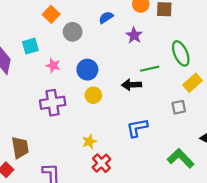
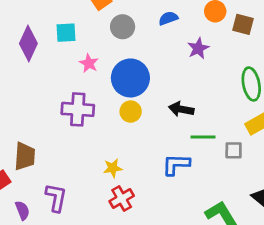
green line: (150, 69) -> (203, 137), moved
blue circle: (87, 70) -> (130, 78), size x1.4

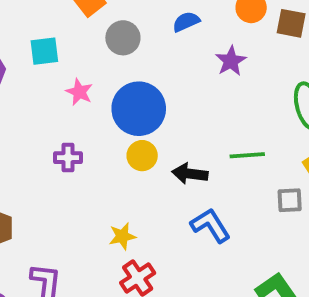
purple cross: (78, 109) -> (68, 158), size x0.6
black arrow: (181, 109) -> (190, 174), moved
green line: (203, 137) -> (247, 155), moved
blue L-shape: (176, 164) -> (210, 225), turned 60

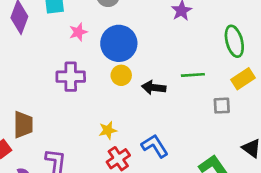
pink star: (79, 92) -> (78, 32), turned 30
purple cross: (68, 158) -> (71, 77), size x1.5
blue L-shape: (210, 225) -> (155, 146), moved

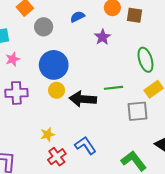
pink star: (78, 32) -> (13, 59), moved
black arrow: (154, 88) -> (83, 99), size x1.4
gray square: (222, 106) -> (137, 111), size x1.5

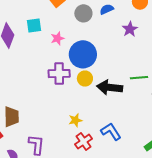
gray circle: (44, 27) -> (83, 13), moved
pink star: (13, 59) -> (57, 38), moved
purple cross: (16, 93) -> (59, 74), moved

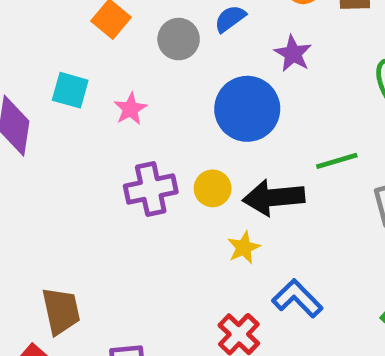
cyan square: (34, 26) -> (70, 90), turned 35
blue circle: (83, 54) -> (247, 109), moved
yellow star: (75, 120) -> (244, 248), moved

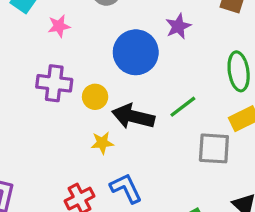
green line: (337, 161) -> (183, 107), turned -40

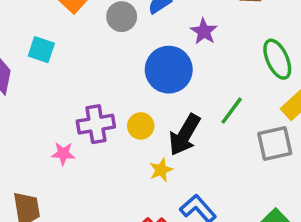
pink star: (59, 26) -> (63, 153), moved, turned 30
black arrow: (133, 117) -> (185, 135), turned -57

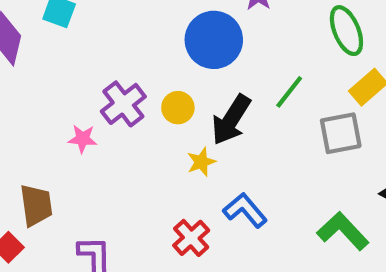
purple cross: (96, 124) -> (123, 104), turned -30

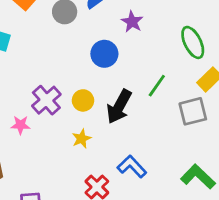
blue circle: (214, 40) -> (104, 54), size x0.7
yellow star: (201, 162) -> (81, 139), moved

